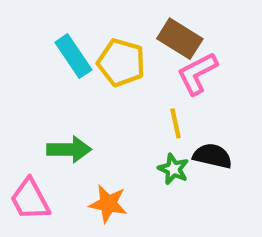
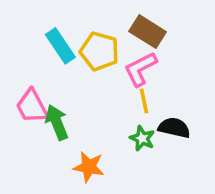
pink L-shape: (197, 73) -> (140, 69), moved
green arrow: (69, 149) -> (57, 122), turned -112
pink trapezoid: (30, 199) -> (32, 106), moved

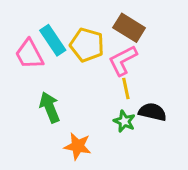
pink trapezoid: (32, 106) -> (29, 54), moved

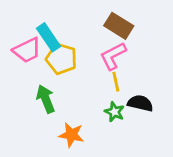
yellow pentagon: (87, 45) -> (61, 59), moved
pink trapezoid: (29, 54) -> (27, 50), turned -88

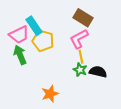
green arrow: (46, 99) -> (20, 55), moved
green star: (114, 112) -> (80, 70), moved
orange star: (71, 135) -> (50, 94), turned -30

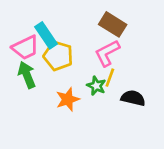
yellow line: (81, 57) -> (110, 78), turned 32
green star: (80, 70) -> (96, 86), moved
orange star: (50, 94) -> (68, 99), moved

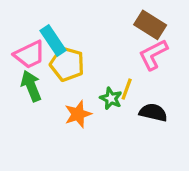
brown rectangle: (113, 24) -> (150, 25), moved
pink L-shape: (107, 53) -> (153, 55), moved

